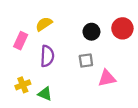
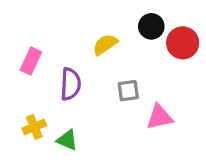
yellow semicircle: (44, 24) -> (105, 45), moved
black circle: (91, 32) -> (151, 26), moved

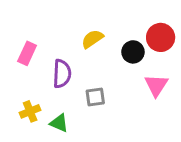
black circle: (151, 26) -> (133, 52), moved
gray square: (128, 91) -> (95, 97), moved
pink triangle: (160, 117) -> (156, 85), moved, turned -45

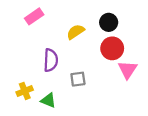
red circle: (161, 37) -> (112, 48), moved
black circle: (133, 52) -> (109, 22), moved
pink rectangle: (27, 53) -> (34, 16), moved, turned 30

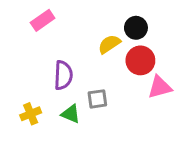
yellow semicircle: (76, 32) -> (109, 44), moved
pink triangle: (128, 70) -> (160, 87), turned 42
green triangle: (48, 100) -> (71, 114), moved

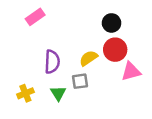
yellow semicircle: (109, 44) -> (88, 58), moved
green triangle: (71, 114) -> (58, 93), turned 35

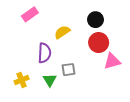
yellow semicircle: (88, 58) -> (62, 32), moved

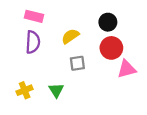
pink rectangle: (30, 14) -> (34, 16), turned 49
purple semicircle: (44, 53) -> (33, 42), moved
gray square: (68, 70) -> (77, 63), moved

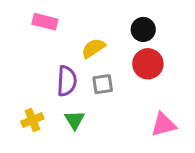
purple semicircle: (33, 42) -> (67, 81), moved
pink triangle: (127, 69) -> (164, 125), moved

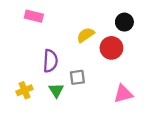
black circle: (143, 29) -> (124, 22), moved
yellow semicircle: (93, 48) -> (86, 35), moved
gray square: (103, 84) -> (77, 77), moved

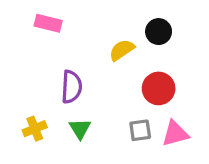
black circle: (124, 22) -> (159, 32), moved
red circle: (111, 48) -> (159, 88), moved
gray square: (77, 77) -> (140, 130), moved

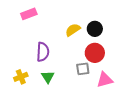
pink rectangle: (48, 23) -> (29, 14), turned -35
black circle: (159, 32) -> (95, 29), moved
gray square: (140, 130) -> (83, 69), moved

